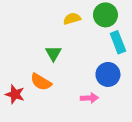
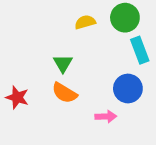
orange semicircle: (41, 82) -> (64, 93), moved
red star: (15, 94) -> (17, 97), moved

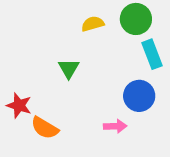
orange semicircle: (64, 93) -> (45, 128), moved

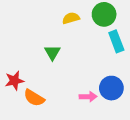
blue circle: (139, 96) -> (111, 88), moved
red star: (19, 105) -> (14, 81), turned -30

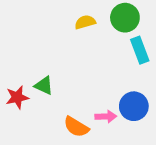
green triangle: (52, 52) -> (44, 86), moved, turned -35
orange semicircle: (34, 98) -> (76, 127), moved

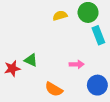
blue circle: (134, 106) -> (97, 85), moved
pink arrow: (106, 117) -> (77, 64), moved

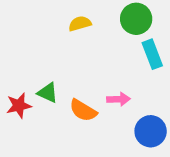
yellow semicircle: (60, 16) -> (80, 24), moved
orange semicircle: (54, 89) -> (83, 110), moved

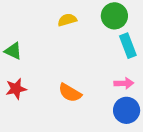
green triangle: (48, 93) -> (13, 51), moved
pink arrow: (118, 99) -> (124, 83), moved

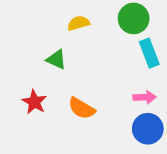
green triangle: (13, 51) -> (56, 59), moved
red star: (16, 89) -> (34, 102), moved, turned -30

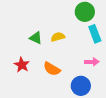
yellow semicircle: (78, 23) -> (58, 37), moved
blue circle: (148, 129) -> (81, 86), moved

